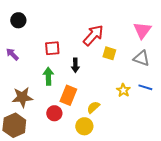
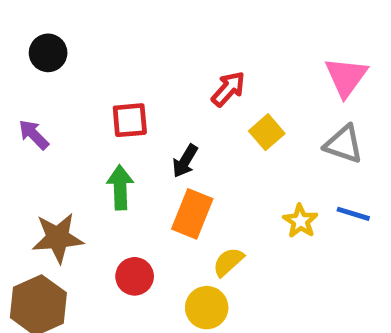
red arrow: (93, 35) -> (228, 89), size x0.7
yellow square: (109, 53) -> (267, 132), turned 32
black arrow: (75, 65) -> (185, 161), turned 32
orange rectangle: (68, 95) -> (192, 214), moved

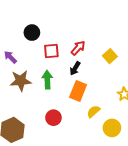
black circle: (48, 53) -> (32, 33), moved
red arrow: (228, 89) -> (78, 48), moved
brown star: (58, 238) -> (21, 81), moved
yellow circle: (207, 308) -> (112, 128), moved

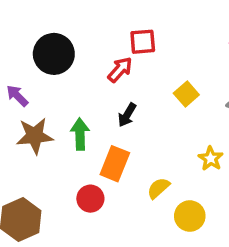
black circle: (32, 33) -> (54, 54), size x1.5
red arrow: (78, 48) -> (120, 70), moved
red square: (51, 51) -> (143, 42), moved
orange rectangle: (78, 91) -> (115, 164), moved

